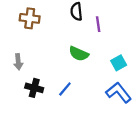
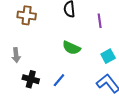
purple line: (98, 24) -> (100, 21), moved

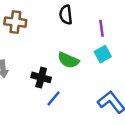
cyan square: (108, 56) -> (103, 54), moved
black cross: (31, 79) -> (41, 77), moved

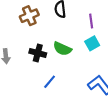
brown cross: (15, 22) -> (29, 16), moved, turned -30
black cross: (41, 77) -> (38, 53), moved

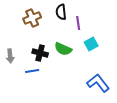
purple line: (91, 21) -> (78, 23), moved
blue line: (50, 82) -> (32, 71), moved, turned 40

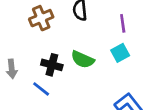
purple line: (78, 23) -> (123, 23), moved
blue line: (32, 71) -> (41, 89), turned 48

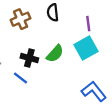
cyan square: (120, 53) -> (86, 48), size x1.5
green semicircle: (83, 60) -> (55, 54), turned -72

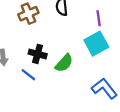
green semicircle: (55, 54) -> (64, 63), moved

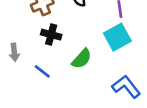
black cross: (38, 54) -> (51, 35), moved

